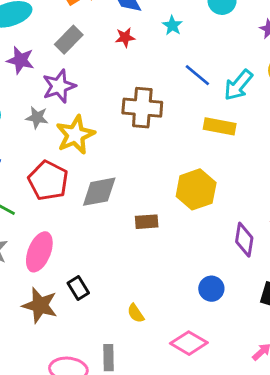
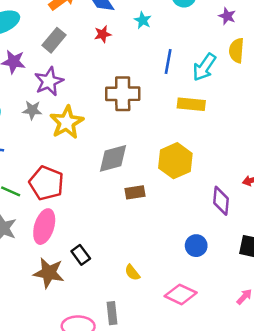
blue line: (197, 75) -> (168, 61), turned 65
red pentagon: (48, 181) -> (46, 183), moved
gray diamond: (99, 192) -> (113, 158), moved

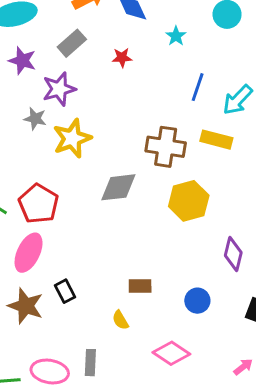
red star: (103, 34) -> (122, 58), moved
brown cross: (123, 94) -> (166, 147), moved
brown rectangle: (135, 192) -> (140, 286), moved

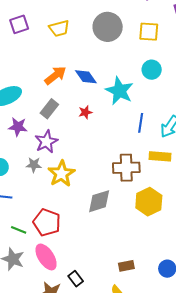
cyan star: (176, 36) -> (119, 91), size x2.0
pink ellipse: (29, 253) -> (46, 257), turned -48

